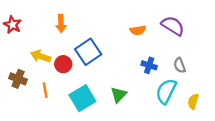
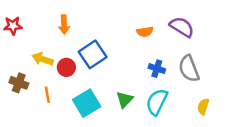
red star: (12, 25) -> (13, 26), turned -30
gray semicircle: (180, 65) -> (189, 69), size x1.6
cyan semicircle: (166, 91) -> (157, 102), moved

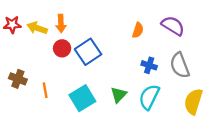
orange semicircle: (145, 32) -> (138, 30), turned -63
yellow arrow: (43, 59) -> (37, 28), moved
red circle: (66, 67) -> (62, 48), moved
yellow semicircle: (203, 107) -> (193, 102), size x1.6

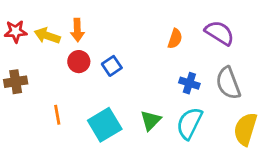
blue square: (88, 52) -> (112, 66), size x0.6
brown cross: (18, 79) -> (16, 82), moved, turned -30

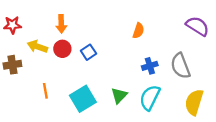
purple semicircle: (220, 33) -> (197, 26), moved
yellow arrow: (47, 36) -> (37, 47), moved
blue cross: (189, 83) -> (150, 66), turned -35

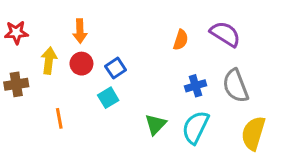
purple semicircle: (197, 26) -> (225, 34), moved
yellow arrow: (37, 47) -> (49, 61), turned 78
cyan square: (83, 99) -> (108, 98), moved, size x0.6

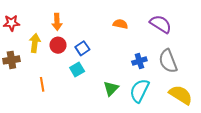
orange semicircle: (181, 40) -> (120, 24), moved, turned -96
yellow semicircle: (253, 133) -> (181, 95), turned 105

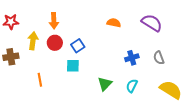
gray semicircle: (168, 61) -> (159, 58), size x0.6
cyan square: (77, 69) -> (73, 66), turned 32
cyan semicircle: (139, 91) -> (132, 86), size x0.6

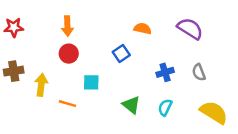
yellow arrow: (33, 41) -> (41, 85), moved
blue square: (78, 46) -> (121, 54), moved
orange line: (40, 80) -> (67, 104), moved, turned -64
green triangle: (105, 84) -> (131, 105), turned -35

